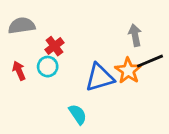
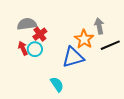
gray semicircle: (22, 26) -> (27, 24), moved
red arrow: (19, 71) -> (23, 48), moved
orange star: (128, 71) -> (84, 39), moved

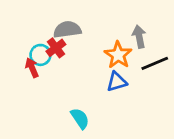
gray semicircle: (27, 24) -> (67, 30), moved
cyan circle: (35, 49) -> (40, 55), moved
blue triangle: (73, 57) -> (117, 82), moved, size x0.7

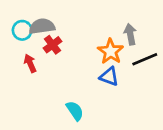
gray semicircle: (67, 30) -> (42, 26), moved
cyan circle: (40, 55) -> (22, 30), moved
blue triangle: (117, 82) -> (109, 76), turned 36

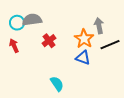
red cross: (52, 45) -> (49, 41), moved
red arrow: (30, 63) -> (14, 46), moved

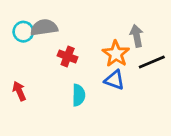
red cross: (49, 41) -> (68, 56), turned -32
red arrow: (14, 46) -> (19, 91), moved
cyan semicircle: (57, 84) -> (79, 95), moved, turned 35

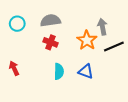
gray semicircle: (44, 27) -> (50, 21), moved
blue triangle: (115, 80) -> (86, 71), moved

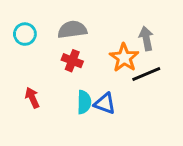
black line: (114, 47) -> (146, 74), moved
red arrow: (14, 68) -> (32, 98), moved
blue triangle: (86, 71) -> (105, 104), moved

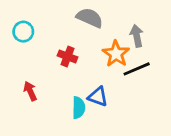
gray semicircle: (72, 30) -> (90, 18), moved, turned 32
cyan semicircle: (84, 102) -> (79, 108), moved

